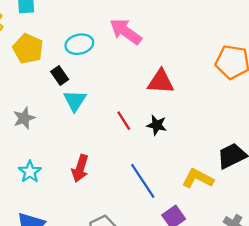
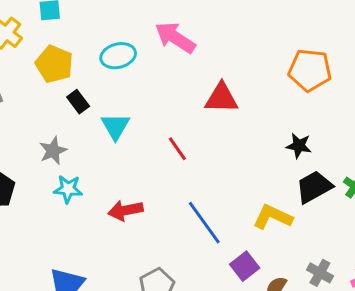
black rectangle: (60, 75) -> (78, 102), moved
black star: (157, 125) -> (299, 146), moved
red arrow: (80, 168) -> (126, 210), turned 64
cyan star: (30, 172) -> (68, 189), moved, turned -30

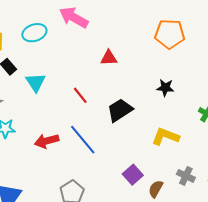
red triangle: (221, 98) -> (109, 58), size x0.7
black trapezoid: (314, 187) -> (120, 110), moved
yellow L-shape: (273, 217) -> (165, 136), moved
blue line: (204, 223) -> (83, 140), moved

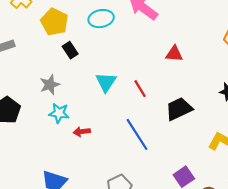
cyan triangle: (36, 82) -> (106, 82), moved
red arrow: (47, 141) -> (82, 132), moved, size x0.7

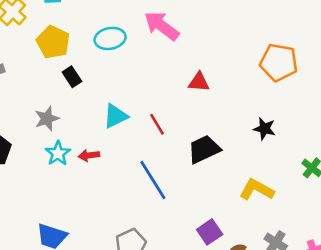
cyan triangle: (106, 82) -> (115, 116), turned 30
cyan star: (59, 113) -> (58, 153), turned 30
red arrow: (82, 132) -> (89, 155), moved

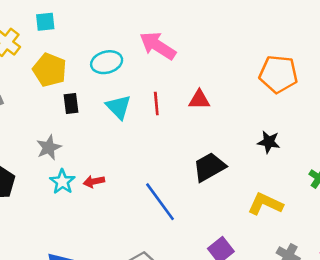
black rectangle: (72, 77) -> (71, 103), turned 30
cyan triangle: (115, 116) -> (119, 107), moved, turned -44
red line: (157, 124) -> (156, 104), moved, turned 30

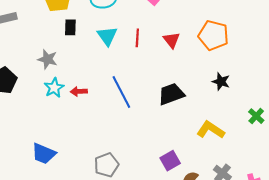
orange pentagon: (278, 74) -> (213, 35), moved
red triangle: (199, 100) -> (172, 40), turned 42
gray star: (49, 148) -> (48, 59), turned 30
blue line: (160, 202) -> (121, 92), moved

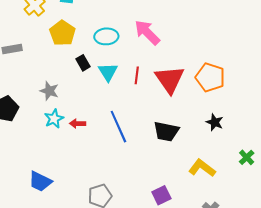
black rectangle: (70, 27) -> (83, 63), moved, turned -35
red triangle: (172, 40) -> (170, 79), size x1.8
black trapezoid: (171, 94) -> (166, 131), turned -152

